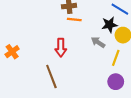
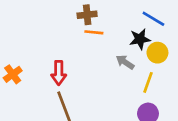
red arrow: (61, 47) -> (59, 73), moved

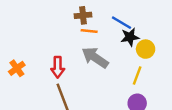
blue line: (153, 19) -> (121, 23), moved
gray arrow: (125, 62) -> (95, 58), moved, size x1.6

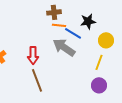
blue line: (121, 23) -> (73, 33), moved
black star: (130, 37) -> (88, 21), moved

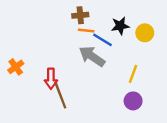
yellow circle: (106, 40) -> (145, 33), moved
red arrow: (33, 55) -> (51, 79), moved

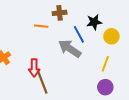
orange line: (86, 31) -> (41, 26), moved
yellow circle: (145, 33) -> (111, 36), moved
blue line: (103, 40) -> (79, 34), turned 30

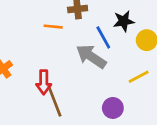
yellow line: (105, 64) -> (139, 77), turned 42
purple circle: (105, 87) -> (113, 108), moved

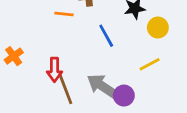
blue line: (103, 37) -> (106, 36), moved
gray arrow: (91, 56) -> (102, 86), moved

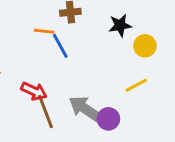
blue line: (106, 36) -> (60, 46), moved
red arrow: (54, 70) -> (34, 91), turned -65

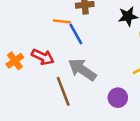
red arrow: (34, 91) -> (43, 57), moved
gray arrow: (85, 109) -> (82, 70), moved

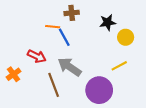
orange cross: (15, 61) -> (13, 74), moved
purple circle: (118, 98) -> (99, 90), size x1.6

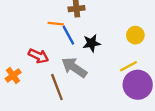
black star: (108, 22) -> (92, 43), moved
purple circle: (99, 90) -> (138, 85), moved

